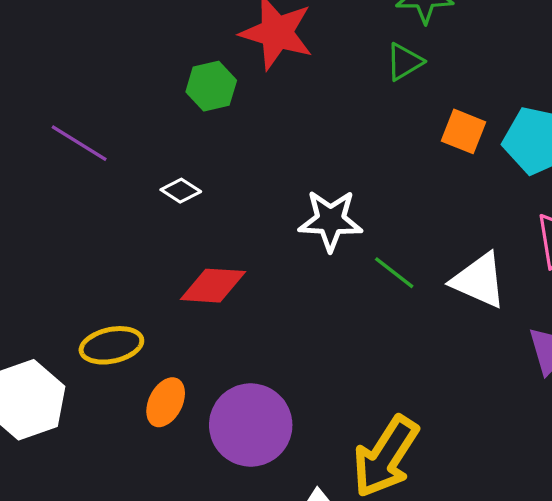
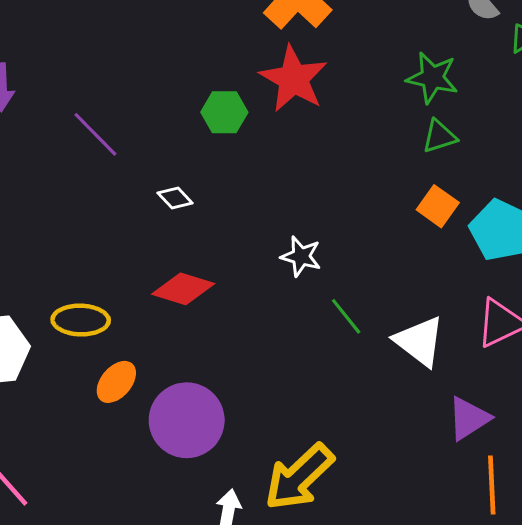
green triangle: (404, 62) -> (439, 136), moved
white star: (330, 220) -> (301, 256), size x0.7

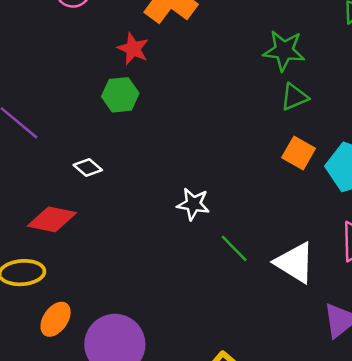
red star: (294, 79) -> (133, 49), moved, size x0.6
red diamond: (183, 289) -> (52, 219), moved

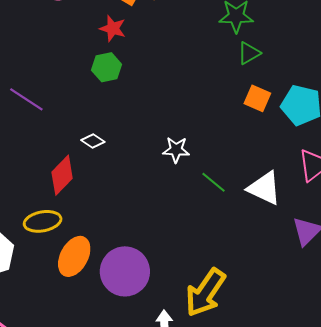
white diamond: (88, 167) -> (93, 141), moved
red diamond: (52, 219) -> (62, 175), turned -51
orange ellipse: (56, 319) -> (74, 256), size x1.4

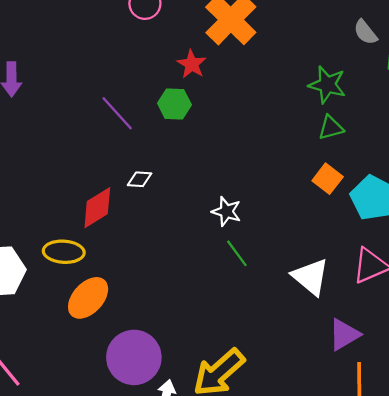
purple line: (26, 99) -> (117, 113), moved
white diamond: (93, 141) -> (140, 179), turned -45
green line: (213, 182) -> (237, 253), moved
purple circle: (125, 271) -> (134, 357), moved

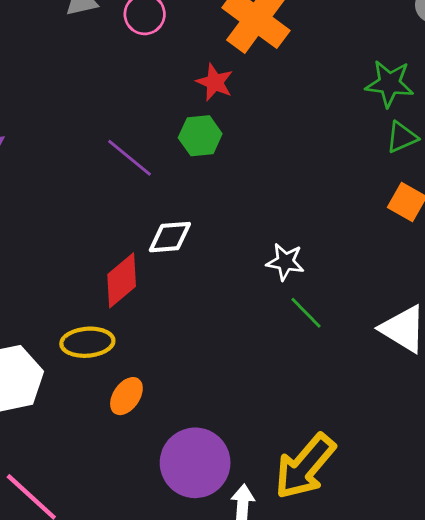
white diamond: (140, 179) -> (170, 237), size x1.4
orange ellipse: (88, 298) -> (126, 396), size x0.7

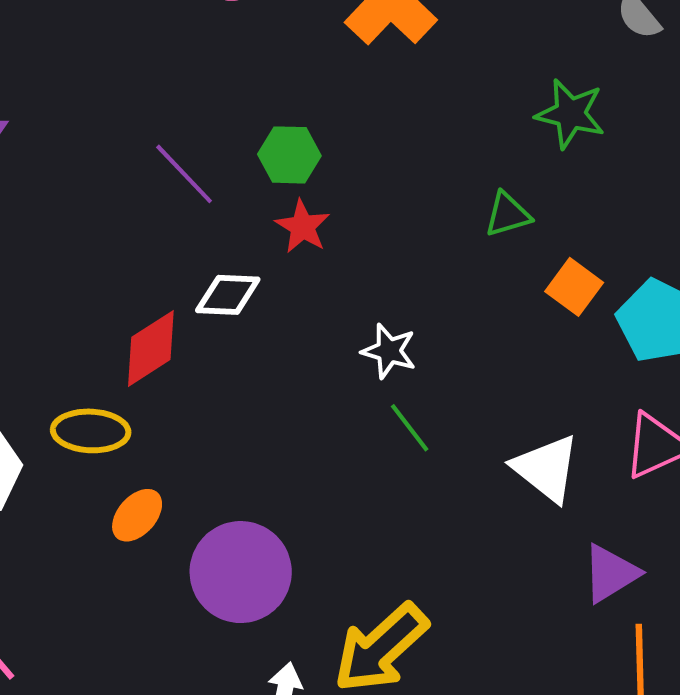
red star: (215, 82) -> (303, 227), moved
green triangle: (402, 137) -> (508, 214), moved
purple circle: (195, 463) -> (241, 572), moved

